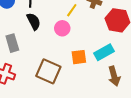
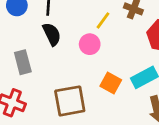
orange square: (79, 57) -> (111, 83), turned 35
brown square: (48, 71) -> (70, 101), turned -35

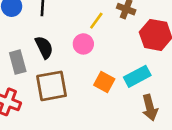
black semicircle: (52, 34) -> (44, 47), moved
brown square: (70, 101) -> (52, 86), moved

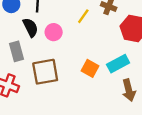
pink circle: (83, 44) -> (54, 32), moved
black semicircle: (44, 47) -> (30, 27), moved

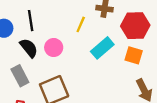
cyan rectangle: (118, 64) -> (102, 48), moved
orange square: (90, 68) -> (134, 55), moved

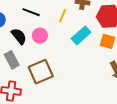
black line: (31, 21) -> (31, 12), moved, turned -60

